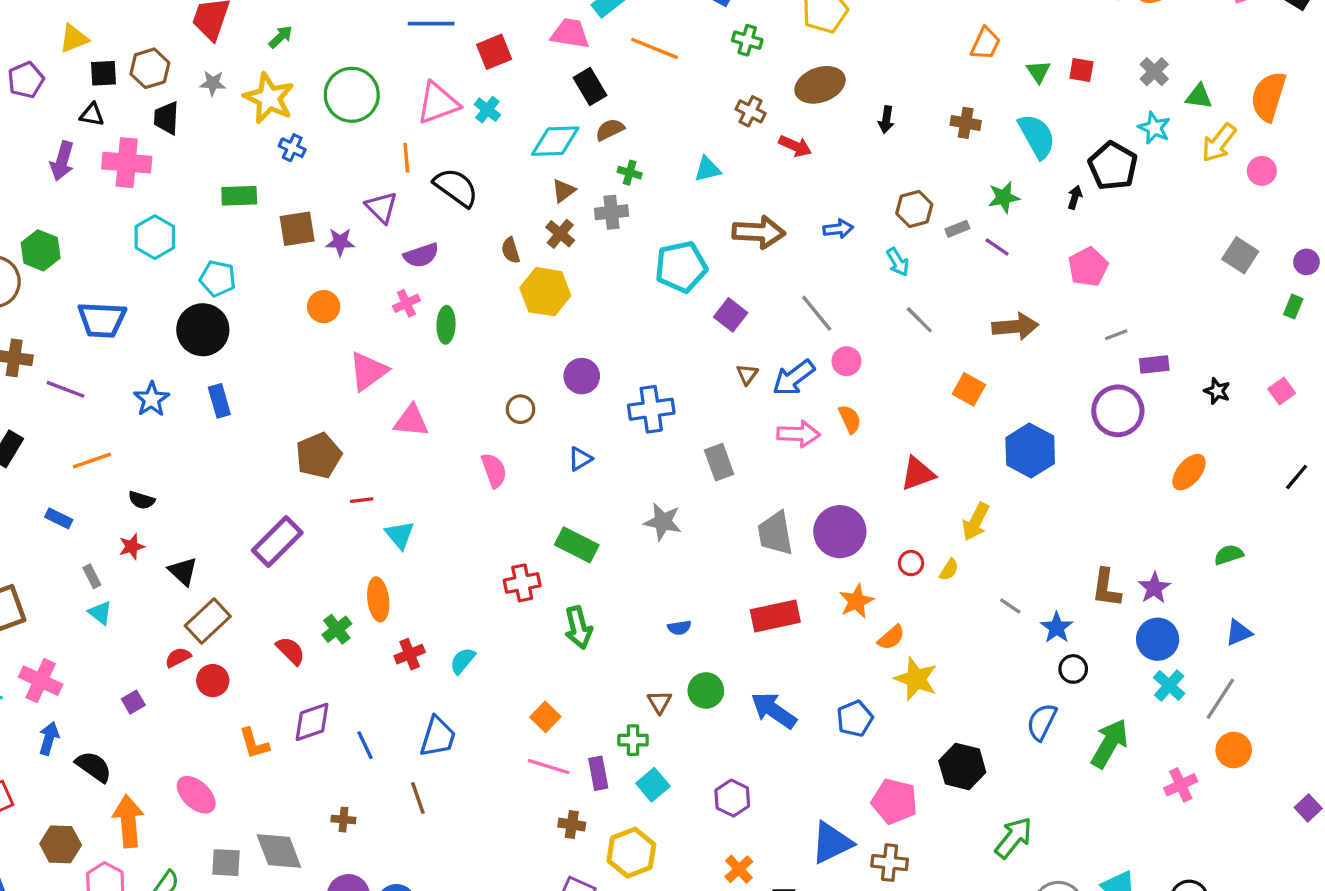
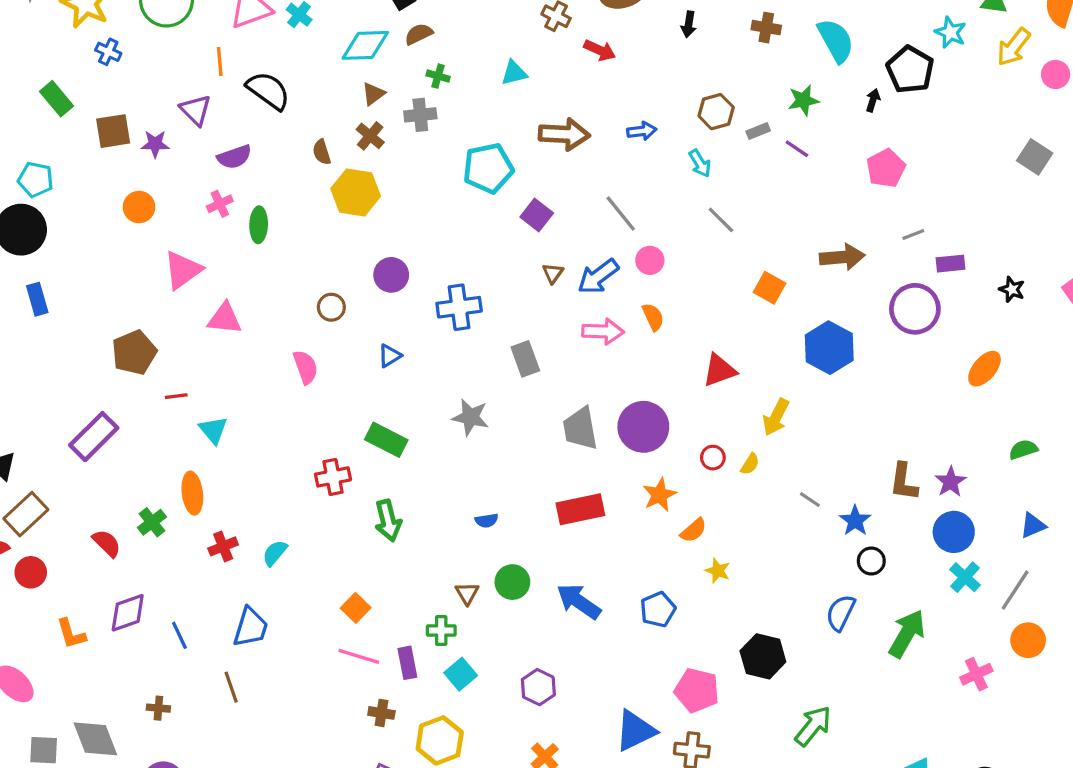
green rectangle: (239, 196) -> (57, 99), turned 52
brown arrow: (1015, 326) -> (842, 257), moved
yellow star: (916, 679) -> (718, 571), size x0.6

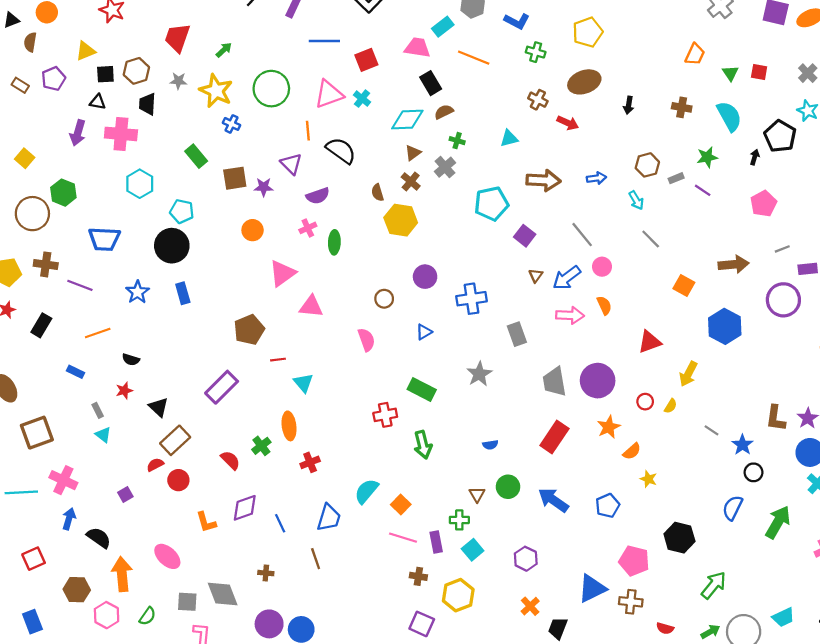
gray cross: (420, 115) -> (445, 167), turned -35
gray star: (470, 417) -> (479, 374), turned 30
red rectangle: (580, 509) -> (554, 437), turned -44
cyan semicircle: (275, 553) -> (366, 491), moved, size x1.4

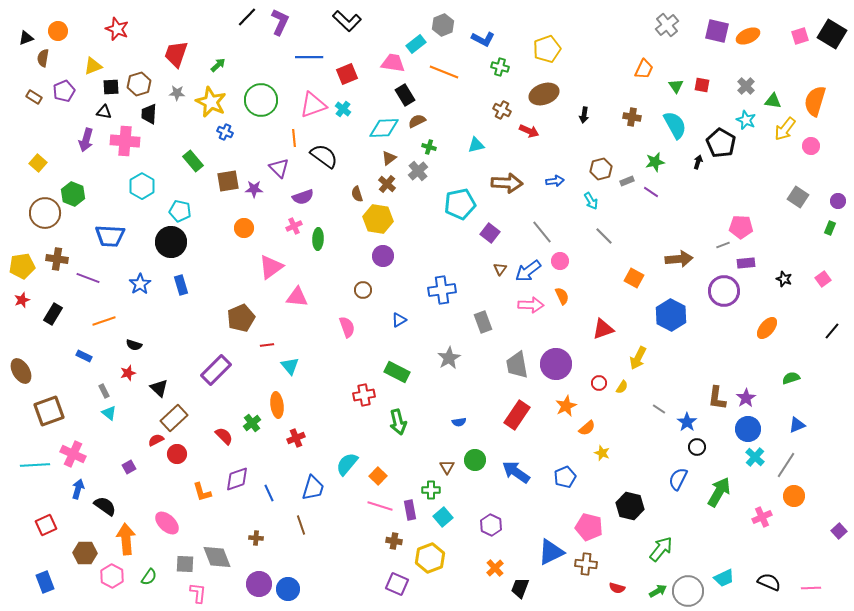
pink pentagon: (763, 204) -> (741, 227), moved, turned 30
purple circle: (425, 277) -> (383, 256), moved

